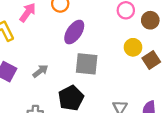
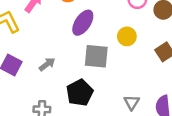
yellow circle: (133, 47) -> (127, 36), moved

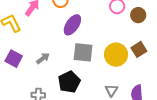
yellow circle: (127, 36) -> (116, 55), moved, size x1.5

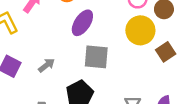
yellow circle: (116, 55) -> (140, 30), moved

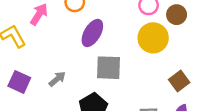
brown square: (166, 52) -> (179, 81), moved

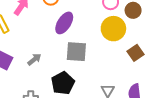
brown square: (179, 81) -> (135, 53), moved

